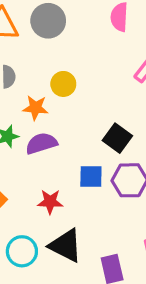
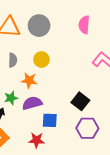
yellow circle: (63, 84) -> (41, 59), moved
blue square: (91, 176) -> (50, 120), moved

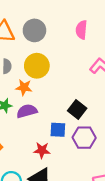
yellow circle: (41, 59) -> (37, 66), size x1.5
blue square: (50, 120) -> (58, 130), moved
red star: (37, 140) -> (42, 150), moved

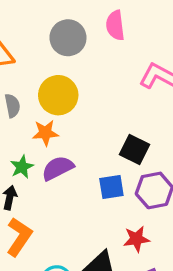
gray circle: (34, 30) -> (68, 38), moved
red star: (42, 150) -> (136, 239), moved

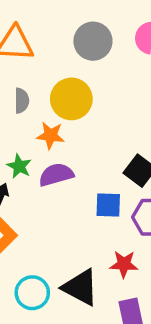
green star: (22, 167) -> (19, 166), turned -30

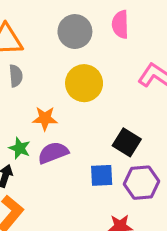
yellow circle: (71, 99) -> (84, 83), moved
gray semicircle: (22, 101) -> (16, 76), moved

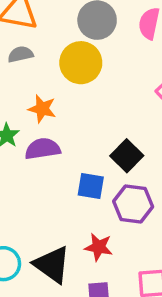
gray semicircle: (16, 76) -> (21, 54), turned -110
yellow circle: (84, 83) -> (81, 63), moved

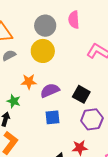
purple semicircle: (43, 149) -> (50, 90), moved
blue square: (91, 186) -> (53, 117), moved

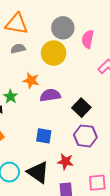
pink semicircle: (74, 20) -> (88, 39), moved
blue square: (53, 117) -> (44, 136), moved

